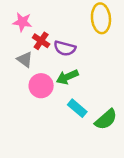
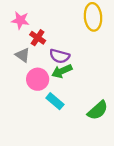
purple semicircle: (65, 48) -> (60, 56), moved
cyan rectangle: (77, 108) -> (55, 101), moved

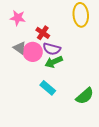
red cross: (38, 38) -> (43, 33), moved
pink circle: (38, 79) -> (33, 52), moved

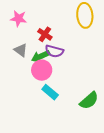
pink circle: (33, 52) -> (42, 70), moved
green arrow: (54, 62) -> (41, 56), moved

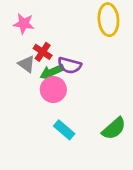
red cross: (45, 34) -> (43, 52), moved
cyan rectangle: (50, 92) -> (64, 130), moved

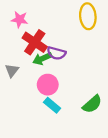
red cross: (43, 52) -> (35, 42), size x1.6
gray triangle: (26, 64) -> (12, 70), moved, turned 32
pink circle: (53, 90) -> (48, 85), moved

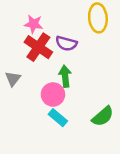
pink star: (20, 20) -> (34, 24), moved
purple semicircle: (56, 53) -> (66, 43), moved
green arrow: (42, 59) -> (65, 76), moved, turned 108

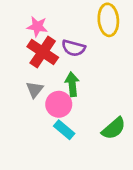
gray triangle: (13, 79) -> (35, 90), moved

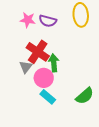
purple semicircle: (73, 48) -> (48, 21), moved
red cross: (43, 52) -> (38, 52), moved

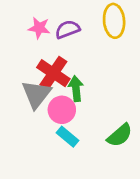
purple semicircle: (48, 21) -> (67, 29), turned 144
gray triangle: (26, 67) -> (36, 94), size x1.6

